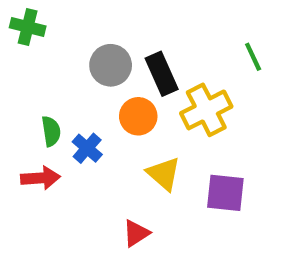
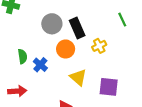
yellow cross: (206, 110) -> (99, 46), size x0.6
red arrow: (40, 178) -> (17, 91), moved

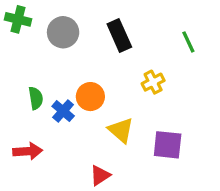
gray circle: (52, 24) -> (63, 32), moved
black rectangle: (77, 28) -> (119, 35), moved
orange circle: (66, 49) -> (90, 97), moved

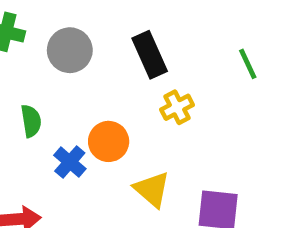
yellow cross: (153, 82) -> (177, 107), moved
green semicircle: (36, 98) -> (31, 121), moved

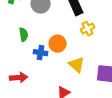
blue cross: (70, 162) -> (41, 53), turned -32

